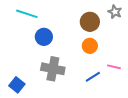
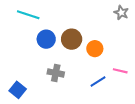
brown circle: (90, 22) -> (72, 39), moved
gray cross: (53, 69) -> (56, 73), size x0.7

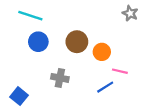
blue circle: (46, 39) -> (38, 42), moved
pink line: (120, 71) -> (120, 71), moved

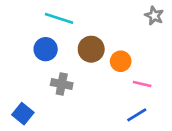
cyan line: (30, 16) -> (59, 18), moved
gray cross: (60, 78) -> (62, 84), moved
blue line: (105, 87) -> (137, 115), moved

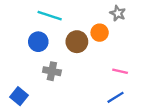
gray star: (154, 16) -> (118, 13), moved
orange circle: (121, 61) -> (100, 33), moved

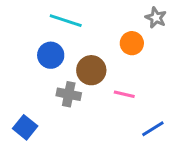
brown circle: (77, 42) -> (91, 70), moved
pink line: (120, 71) -> (124, 94), moved

